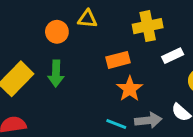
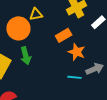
orange circle: (57, 32) -> (18, 28), size x1.5

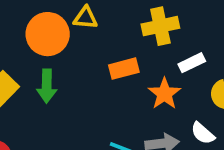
orange star: (77, 52) -> (164, 94), moved

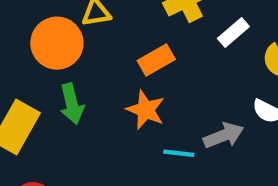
orange star: (164, 94) -> (146, 110), moved

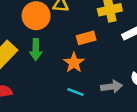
cyan line: (179, 153) -> (76, 92), moved

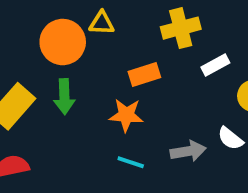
orange star: (74, 63) -> (126, 115), turned -30

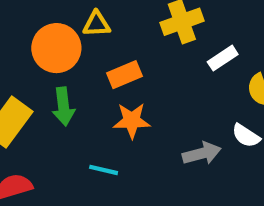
orange rectangle: (144, 74) -> (124, 75), moved
cyan line: (131, 162) -> (104, 170), moved

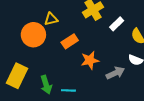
green arrow: (63, 107) -> (46, 85), moved
orange star: (132, 121) -> (90, 60), moved

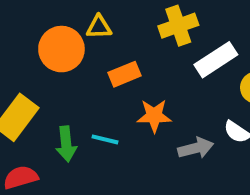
white rectangle: (117, 24) -> (216, 60), size x1.5
cyan line: (68, 90) -> (105, 139), moved

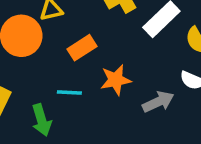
cyan line: (105, 139) -> (69, 93), moved

